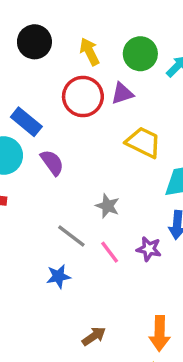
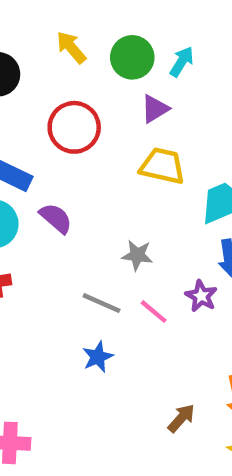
yellow arrow: (89, 52) -> (71, 47), moved
purple triangle: (122, 93) -> (155, 109), moved
purple star: (149, 249) -> (201, 296), turned 30
brown arrow: (94, 336) -> (181, 418), moved

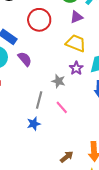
purple star: (201, 296) -> (76, 68), moved
gray line: (102, 303) -> (39, 100), turned 72

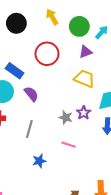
purple star: (76, 68) -> (84, 113), moved
gray line: (39, 100) -> (29, 129), moved
pink line: (62, 107) -> (69, 145), turned -32

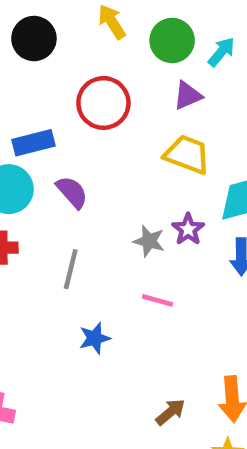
blue rectangle: (15, 71) -> (34, 143), turned -48

